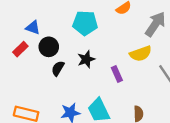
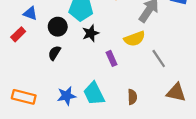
black circle: (49, 47) -> (58, 27), moved
black star: (86, 59) -> (91, 33), moved

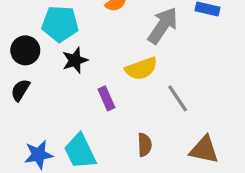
brown semicircle: (132, 97) -> (145, 145), moved

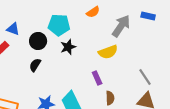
purple rectangle: (106, 98) -> (97, 78), moved
gray line: (178, 98) -> (145, 77), moved

